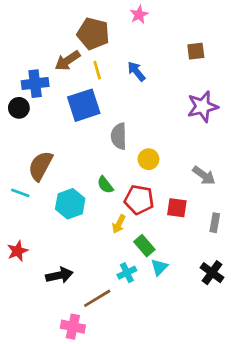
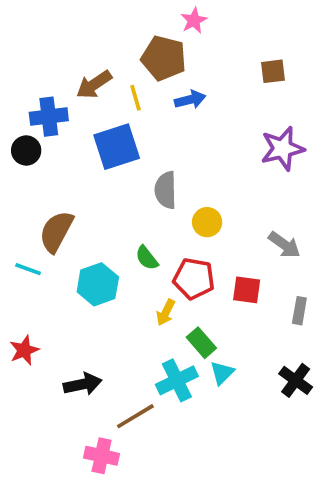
brown pentagon: (93, 34) -> (164, 58), moved
blue arrow: (136, 71) -> (190, 100), turned 115
cyan cross: (127, 273) -> (177, 380), size x1.5

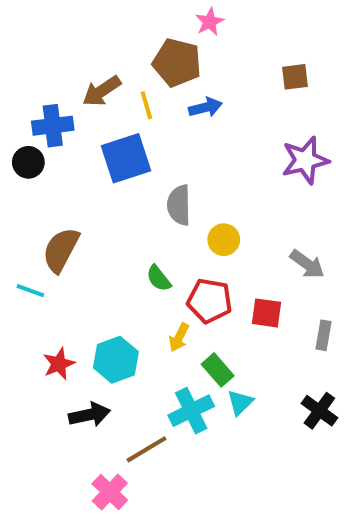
cyan hexagon: (98, 284) -> (116, 360), moved
red star: (24, 350) -> (59, 364), moved
pink cross: (102, 456) -> (110, 492), turned 32

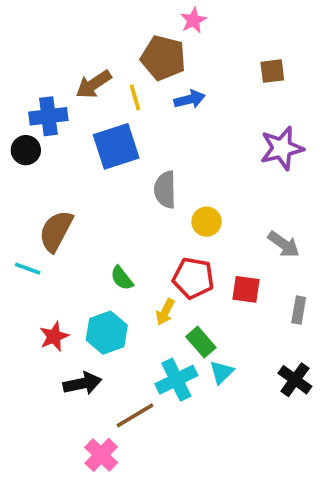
green semicircle: (159, 278) -> (122, 278), moved

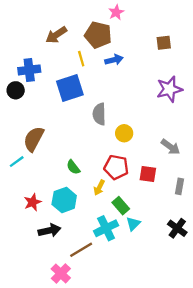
brown arrow: (94, 84) -> (56, 35), moved
cyan line: (28, 269) -> (17, 162), turned -56

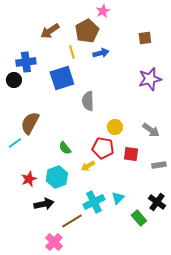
brown pentagon: (98, 35) -> (87, 31), turned 30
yellow circle: (124, 133) -> (115, 127), moved
gray rectangle: (180, 186) -> (159, 165), turned 72
yellow arrow: (99, 188) -> (88, 166), turned 32
green rectangle: (121, 206) -> (139, 218), moved

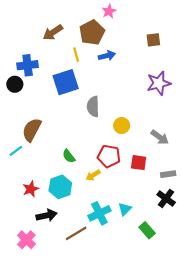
yellow circle: (115, 127) -> (122, 126), moved
black cross: (157, 202) -> (166, 198), moved
pink cross: (54, 242) -> (26, 240), moved

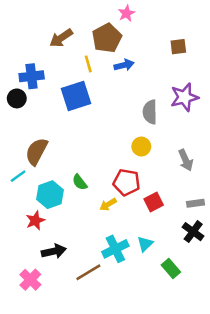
gray semicircle: (93, 106) -> (150, 112), moved
gray arrow: (160, 137) -> (186, 160), turned 30
red square: (139, 163) -> (154, 202), moved, turned -35
cyan hexagon: (60, 187) -> (50, 195), moved

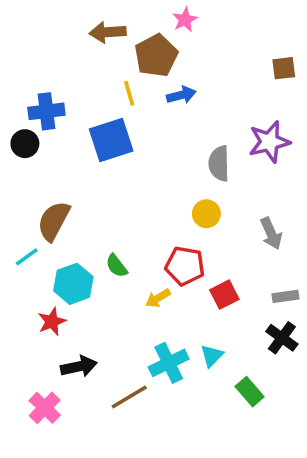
brown arrow: (61, 38) -> (108, 32), moved, turned 30
brown square: (178, 47) -> (284, 68), moved

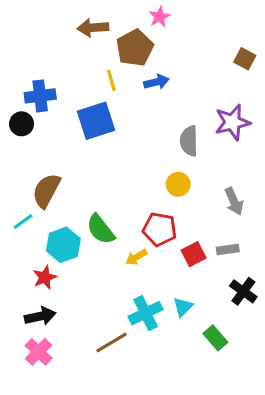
brown square: (284, 68) -> (245, 59), turned 35
green semicircle: (117, 266) -> (101, 229), size x1.5
gray rectangle: (285, 296) -> (228, 249), moved
black arrow: (79, 366) -> (40, 316), moved

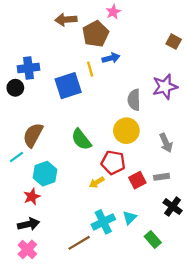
yellow line: (111, 80) -> (90, 69), moved
yellow circle: (178, 184) -> (126, 131), size x1.5
green semicircle: (101, 229) -> (81, 139), moved

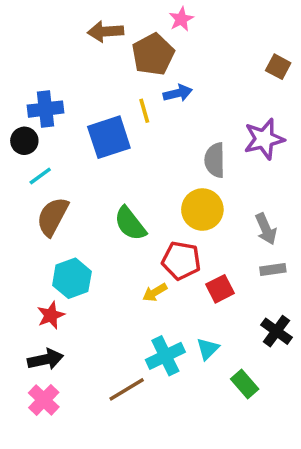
cyan line: (16, 157) -> (40, 176), moved
gray rectangle: (162, 177) -> (273, 269), moved

